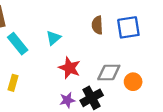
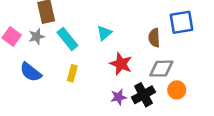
brown semicircle: (97, 25) -> (154, 38), moved
orange circle: (133, 82) -> (177, 90), moved
yellow rectangle: (13, 83) -> (72, 73), moved

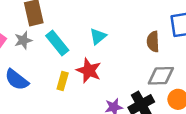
red star: (121, 64) -> (89, 70), moved

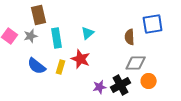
cyan rectangle: (57, 43) -> (57, 38), turned 30
blue semicircle: (17, 80) -> (37, 66), moved

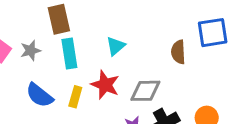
brown rectangle: (39, 15) -> (59, 19), moved
gray diamond: (136, 63) -> (145, 91), moved

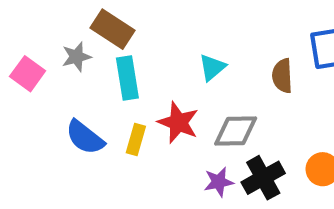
brown rectangle: (59, 19) -> (112, 29), turned -44
cyan triangle: (116, 46) -> (212, 67), moved
gray star: (31, 51) -> (76, 57), moved

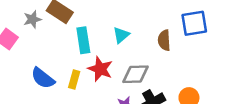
gray star: (76, 57) -> (32, 19), moved
cyan rectangle: (127, 78) -> (83, 40), moved

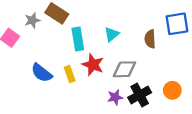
yellow rectangle: (74, 79) -> (70, 74), turned -35

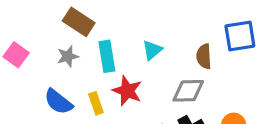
gray star: (32, 20) -> (68, 56), moved
gray diamond: (124, 69) -> (188, 91), moved

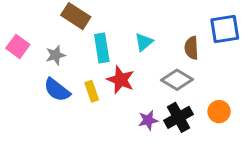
gray star: (68, 56) -> (55, 55), moved
gray diamond: (188, 91) -> (177, 80), turned 32

